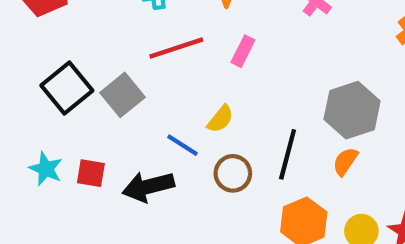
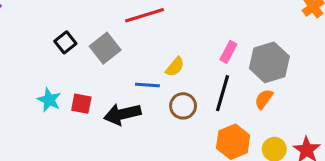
pink rectangle: (243, 51) -> (228, 52), moved
black square: (67, 88) -> (65, 42), size x0.6
blue line: (183, 145) -> (147, 85), turned -30

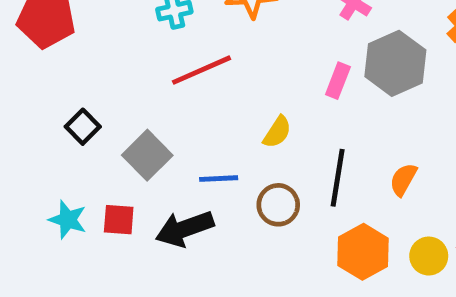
gray square: (105, 48) -> (147, 155), moved
pink rectangle: (228, 52) -> (338, 81), moved
gray hexagon: (269, 62) -> (395, 63), moved
yellow semicircle: (175, 67) -> (277, 132), moved

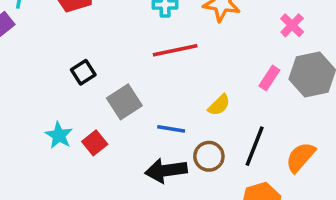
orange semicircle: (403, 180) -> (300, 157), size x1.4
red square: (119, 220) -> (95, 143), turned 35
black arrow: (185, 229) -> (166, 170), moved

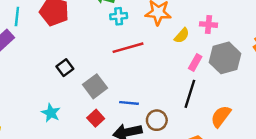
pink cross: (292, 25) -> (209, 25), turned -35
yellow semicircle: (219, 105) -> (182, 36), moved
red square: (95, 143) -> (96, 118), moved
black line: (255, 146) -> (190, 94), moved

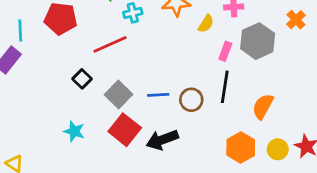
red line: (128, 48) -> (110, 44), moved
blue line: (129, 103) -> (158, 95), moved
red square: (96, 118) -> (125, 130), size x1.6
brown circle: (157, 120) -> (191, 100), moved

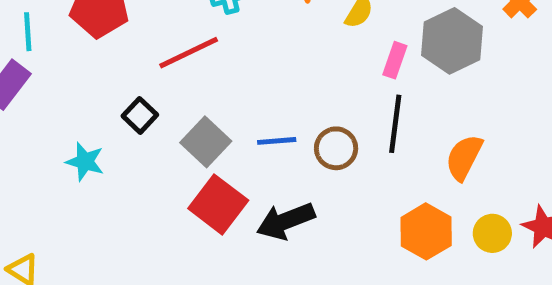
cyan star: (74, 131) -> (85, 162), moved

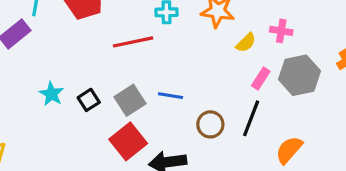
black square: (140, 115) -> (89, 100), moved
blue line: (277, 141) -> (170, 96), moved

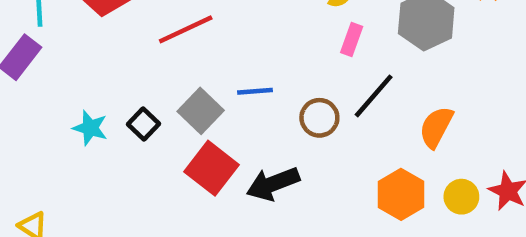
pink rectangle: (261, 78) -> (352, 40), moved
black line: (251, 118) -> (374, 96), turned 33

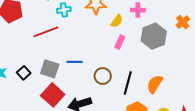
black line: (374, 96) -> (128, 83), moved, turned -30
gray square: (201, 111) -> (50, 69), turned -30

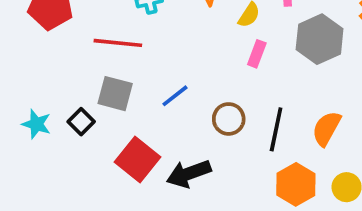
red line: (46, 32) -> (118, 43), turned 30
blue line: (75, 62) -> (175, 96), turned -35
gray square: (50, 69) -> (115, 94), moved

